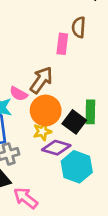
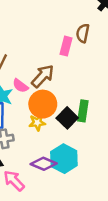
purple diamond: (56, 148) -> (44, 164), moved

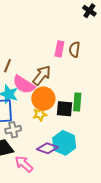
brown semicircle: (83, 33) -> (74, 49), moved
pink semicircle: (20, 86) -> (24, 85), size x1.6
black square: (67, 118) -> (65, 109), turned -36

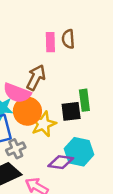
orange circle: (43, 99) -> (27, 111), moved
yellow star: (40, 114) -> (43, 124), size x1.5

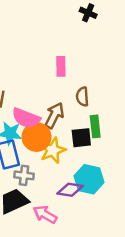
brown semicircle: (68, 39) -> (82, 97), moved
brown arrow: (36, 78) -> (54, 115), moved
gray cross: (16, 149) -> (24, 175), turned 30

